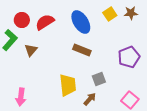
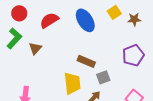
brown star: (131, 13) -> (134, 19), moved
red circle: (22, 20) -> (19, 13), moved
brown rectangle: (82, 50) -> (86, 61), moved

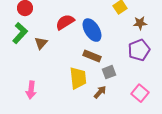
brown star: (134, 19) -> (140, 23), moved
red semicircle: (49, 20) -> (65, 22), moved
blue ellipse: (85, 20) -> (92, 30), moved

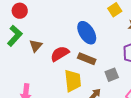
red semicircle: (65, 22) -> (60, 54), moved
gray square: (109, 72) -> (112, 75), moved

